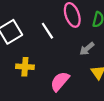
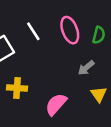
white line: (47, 31) -> (33, 31), moved

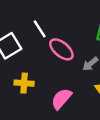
pink ellipse: (70, 30) -> (61, 49), moved, turned -30

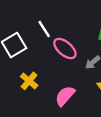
yellow cross: (24, 83) -> (29, 81), turned 36

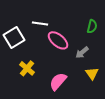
white line: (44, 29) -> (40, 23), turned -49

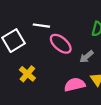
pink semicircle: (58, 81) -> (75, 85), moved, turned 36

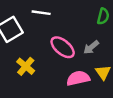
pink ellipse: (61, 44) -> (63, 47), moved

